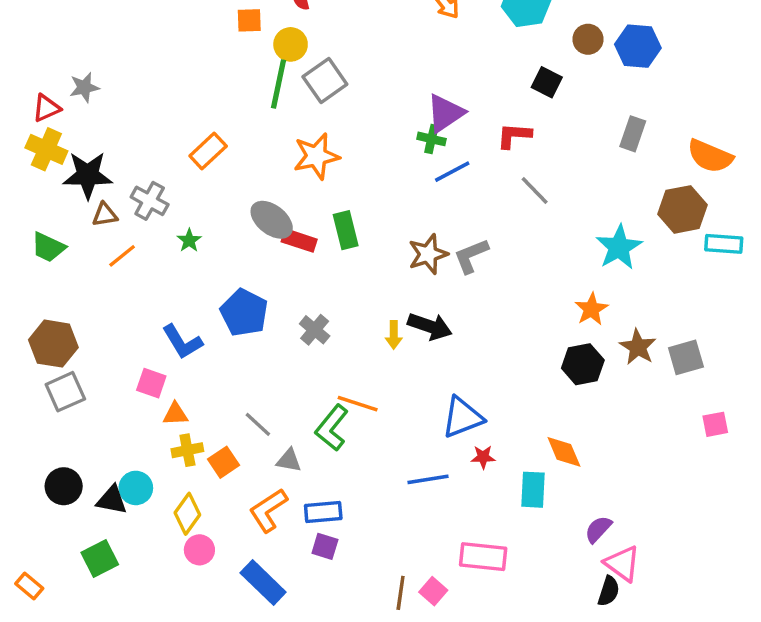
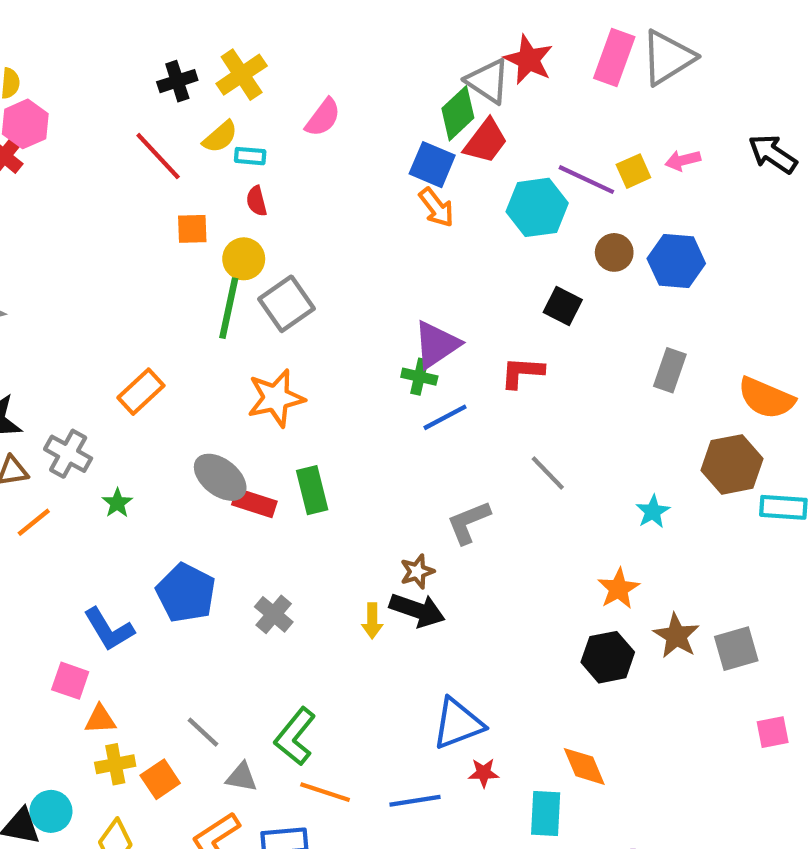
gray line: (535, 191) -> (548, 473), moved
cyan star: (619, 247) -> (653, 512), size x0.6
brown star: (428, 254) -> (417, 572), moved, size x0.7
orange line: (358, 404) -> (325, 792), moved

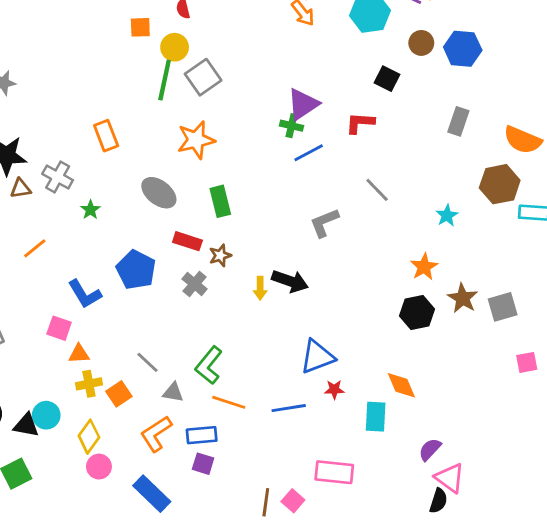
orange rectangle: (141, 392) -> (106, 136), turned -68
red rectangle: (254, 503) -> (187, 241), moved
orange line: (34, 522) -> (35, 248), moved
brown star: (417, 572) -> (220, 255), moved

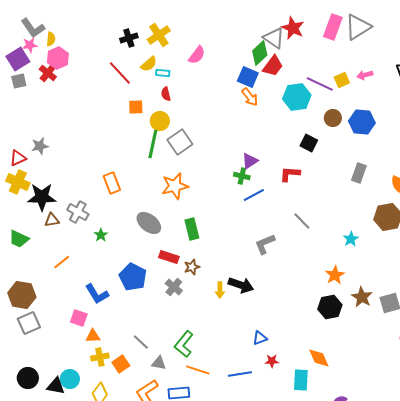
purple triangle: (303, 104) -> (250, 161), size x0.7
blue triangle: (317, 357) -> (260, 338), size x0.6

